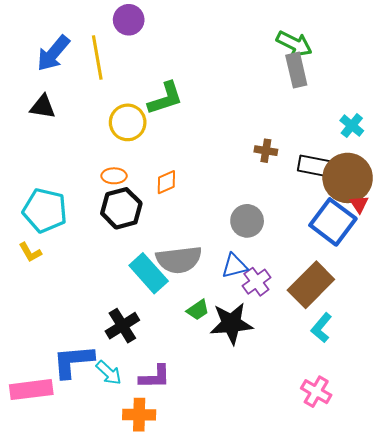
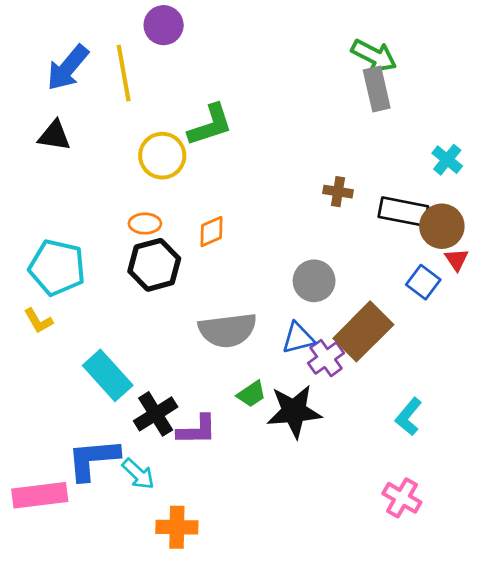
brown circle: (348, 178) -> (442, 226), size x0.7
blue square: (333, 222) -> (423, 282), size x0.6
cyan rectangle: (149, 273) -> (108, 375), moved
brown rectangle: (311, 285) -> (363, 331), moved
purple L-shape: (155, 377) -> (197, 430), moved

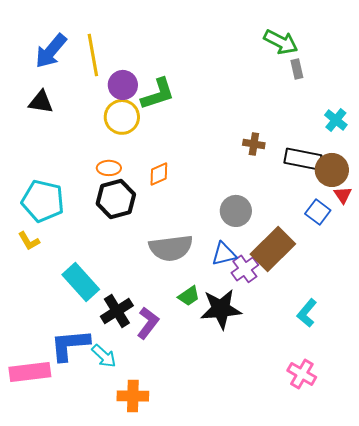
purple circle: (164, 25) -> (123, 85), moved
gray rectangle: (377, 89) -> (297, 69), moved, size x0.6
purple L-shape: (197, 430) -> (148, 323), turned -52

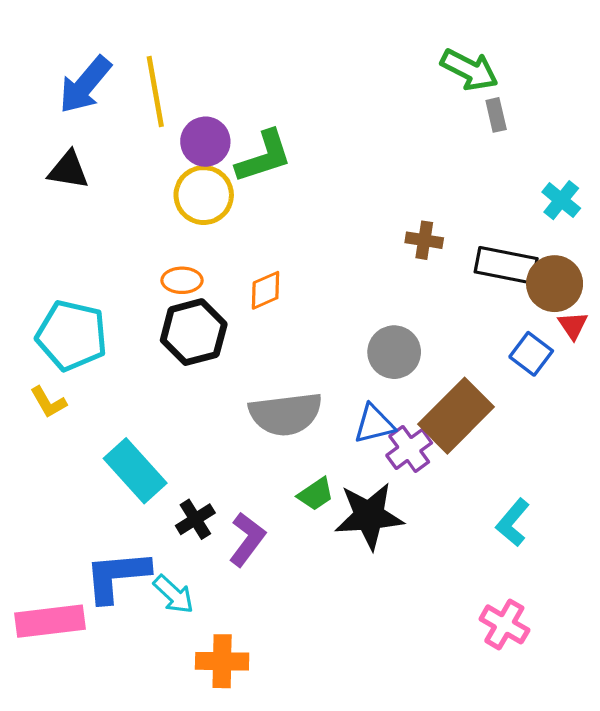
black cross: (117, 311) -> (195, 519), size x0.7

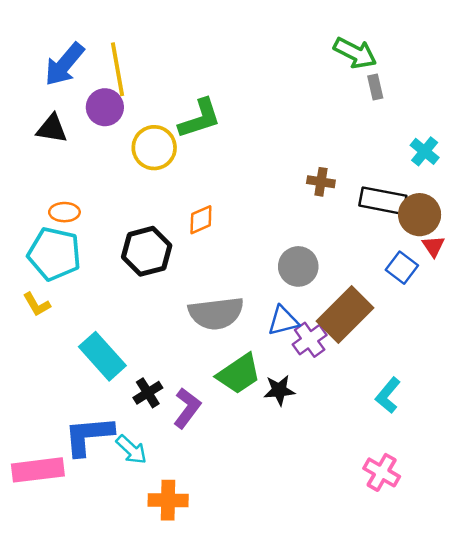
purple circle: (205, 142) -> (105, 107), moved
orange ellipse: (182, 280) -> (64, 212), moved
green trapezoid: (316, 494) -> (239, 374), size x1.6
black star: (369, 516) -> (279, 390), size x0.6

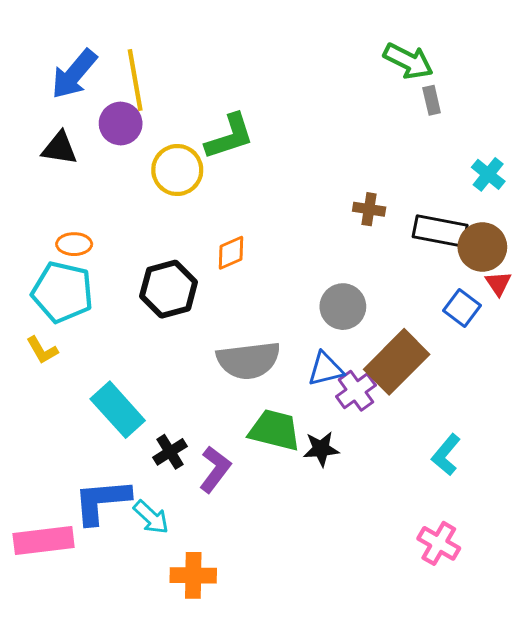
green trapezoid: (239, 374) -> (275, 430), turned -132

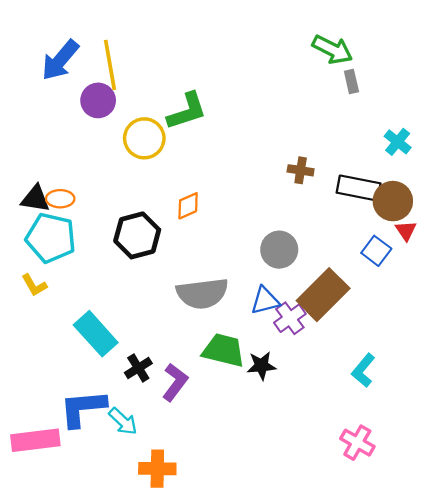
black triangle: (60, 148) -> (35, 199), moved

